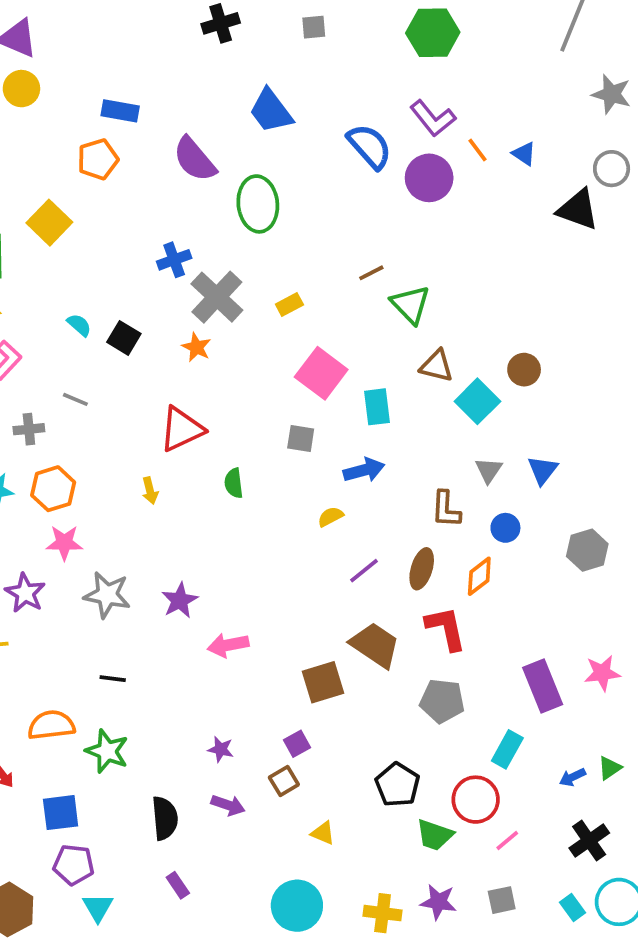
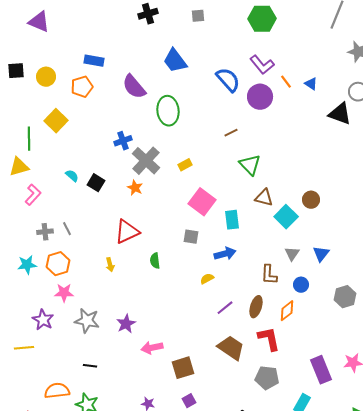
yellow circle: (21, 89) -> (46, 77), moved
brown line: (371, 273) -> (231, 133), moved
gray line: (75, 399) -> (67, 229), moved, turned 40
brown square: (323, 682) -> (183, 368), moved

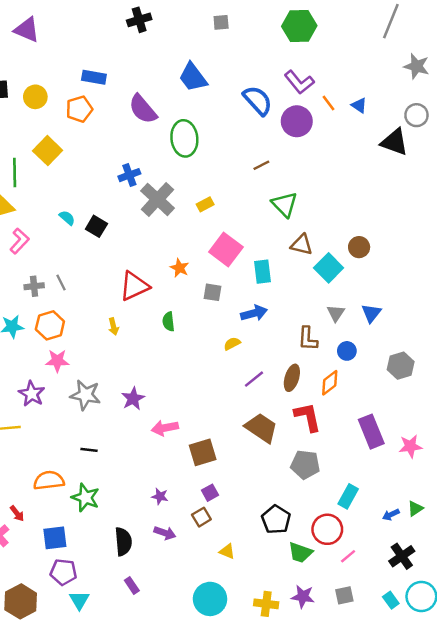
black cross: (148, 14) -> (139, 20), moved
orange star: (135, 188) -> (179, 268), moved
purple rectangle: (321, 370) -> (371, 432), moved

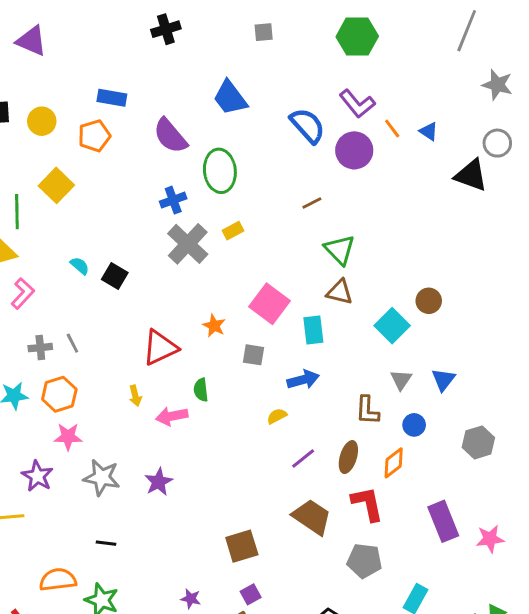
blue cross: (129, 175) -> (173, 200), moved
yellow rectangle: (205, 204) -> (233, 231), moved
brown triangle: (302, 245) -> (340, 292), moved
pink arrow: (165, 428) -> (172, 416), moved

